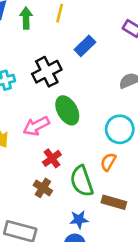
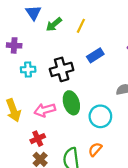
green arrow: (26, 18) -> (54, 24), turned -140
cyan circle: (120, 129) -> (100, 116), moved
red cross: (52, 158) -> (38, 139), moved

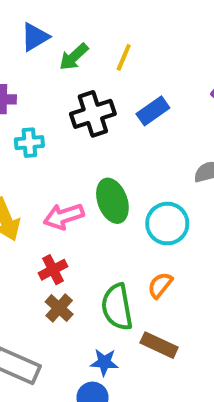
blue triangle: (33, 13) -> (35, 37), turned 35
black cross: (62, 69) -> (93, 114), moved

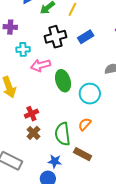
pink arrow: (64, 216) -> (40, 65), moved

